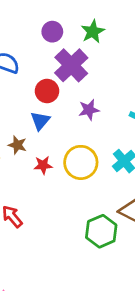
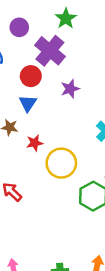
purple circle: (52, 32) -> (19, 27), moved
yellow circle: (81, 162) -> (61, 163), moved

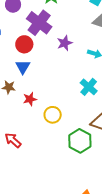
purple star: (70, 89) -> (65, 43), moved
yellow circle: (61, 163) -> (53, 115), size x0.7

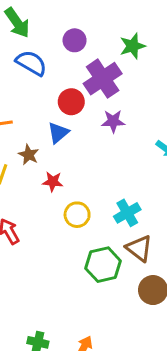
purple star: (65, 43) -> (113, 121), moved
cyan cross: (89, 87) -> (127, 213), moved

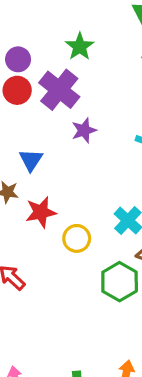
red circle: (71, 102) -> (17, 90), moved
red star: (53, 182) -> (41, 212), size x1.4

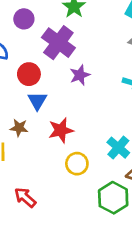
red circle: (17, 90) -> (29, 74), moved
red star: (41, 212) -> (61, 130), moved

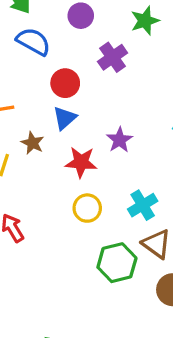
purple cross: (58, 43) -> (113, 57), size x0.7
purple star: (80, 75) -> (120, 140), moved, turned -30

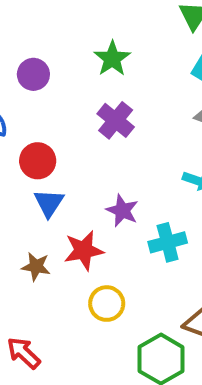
purple cross: (113, 57) -> (116, 120), moved
brown star: (33, 143) -> (36, 267), moved
cyan cross: (143, 205) -> (168, 242), moved, turned 32

